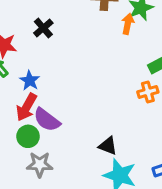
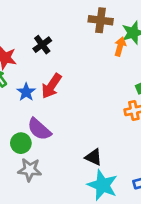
red arrow: (26, 107) -> (51, 86), moved

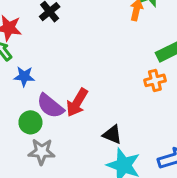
red arrow: (51, 86) -> (77, 103), moved
blue star: (26, 92) -> (24, 76), moved, turned -30

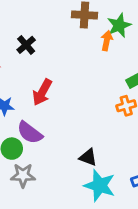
red arrow: (77, 103) -> (42, 92), moved

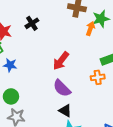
red arrow: (42, 92) -> (61, 61), moved
purple semicircle: (30, 133) -> (62, 88), moved

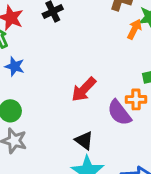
red arrow: (61, 61) -> (84, 89), moved
purple semicircle: (62, 88) -> (119, 113), moved

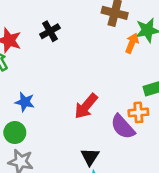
blue star: (15, 66) -> (25, 102), moved
black triangle: (84, 140) -> (90, 157), turned 30

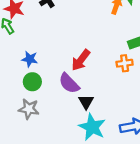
purple semicircle: (123, 127) -> (69, 83), moved
green circle: (15, 133) -> (32, 82), moved

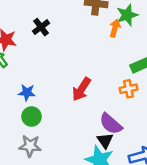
purple semicircle: (69, 83) -> (111, 124), moved
black triangle: (86, 102) -> (105, 141), moved

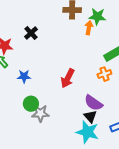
green star: (127, 15) -> (97, 16), turned 30
blue star: (27, 93) -> (24, 76), moved
gray star: (30, 146) -> (40, 113), moved

